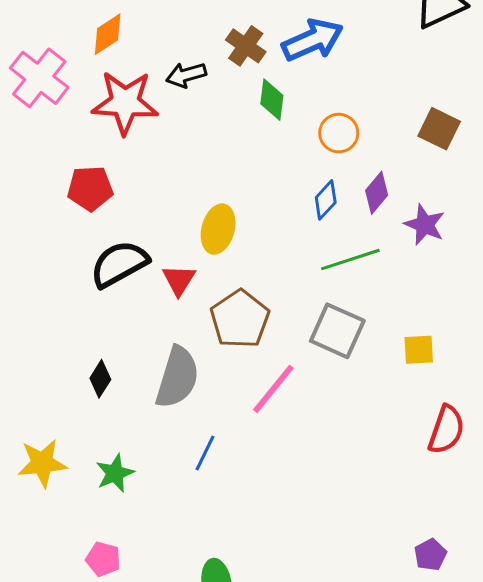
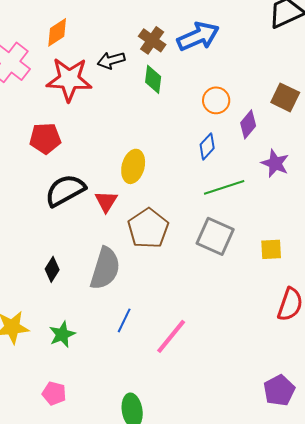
green diamond: (272, 100) -> (153, 79), moved
purple diamond: (377, 193) -> (248, 124), moved
pink line: (273, 389) -> (171, 336), moved
purple pentagon: (430, 555) -> (279, 390), size x1.4

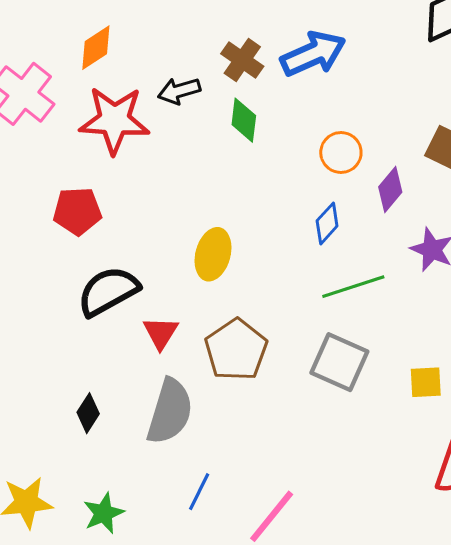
red triangle: (106, 201) -> (161, 333), moved

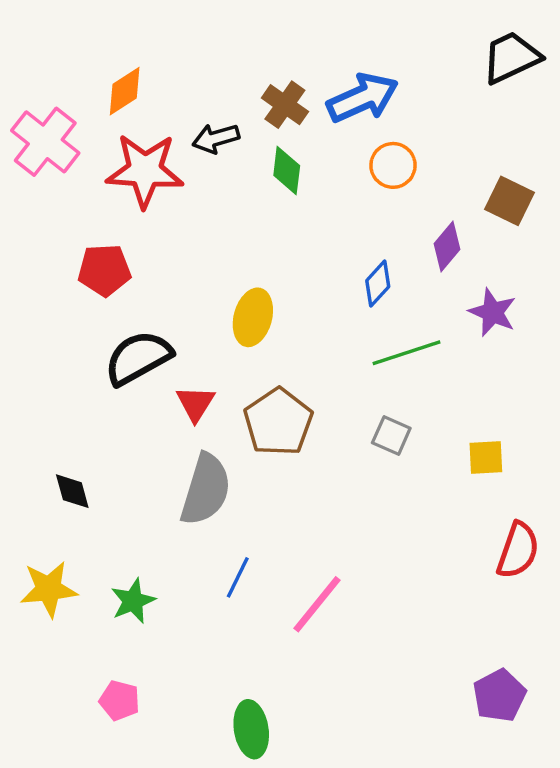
orange circle: (341, 153) -> (393, 165), moved
gray square: (339, 362) -> (391, 436), size x0.6
black diamond: (88, 413) -> (72, 491), moved, turned -48

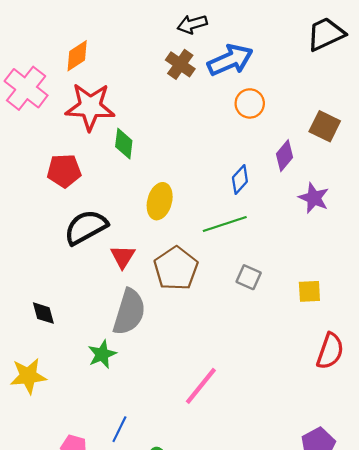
black arrow: (216, 138) -> (192, 24), moved
green diamond: (287, 170) -> (124, 144), moved
green line: (406, 353) -> (225, 224), moved
blue line: (238, 577) -> (119, 429), moved
green star: (133, 601) -> (102, 354), moved

